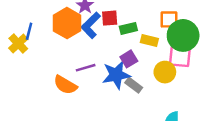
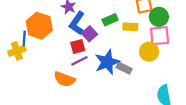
red square: (110, 18) -> (78, 46), moved
orange hexagon: (67, 23) -> (39, 26), moved
green circle: (183, 35) -> (159, 17), size x0.7
yellow cross: (18, 44) -> (17, 51), turned 35
purple square: (129, 59) -> (90, 34), moved

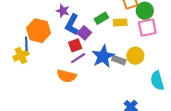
yellow circle: (149, 52) -> (135, 56), moved

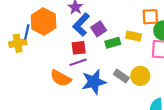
green rectangle: (101, 18) -> (113, 43), moved
purple square: (84, 33) -> (99, 29), moved
blue star: (103, 56) -> (94, 82), moved

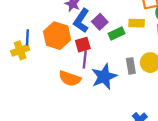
orange hexagon: (44, 22) -> (57, 36), moved
purple line: (78, 62) -> (85, 59), turned -56
gray rectangle: (121, 76) -> (131, 66), turned 56

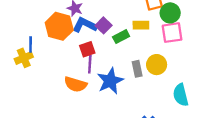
blue L-shape: (81, 21) -> (85, 25), turned 85
orange hexagon: (57, 36) -> (59, 26), moved

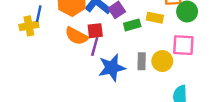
pink square: (172, 33) -> (183, 45), moved
orange semicircle: (76, 84) -> (76, 36), moved

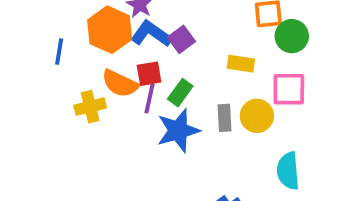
yellow rectangle: (155, 18) -> (241, 64), moved
green rectangle: (132, 25) -> (180, 93), moved, turned -35
yellow cross: (29, 26) -> (90, 107), moved

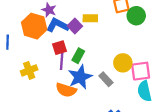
yellow rectangle: (241, 64) -> (90, 18), moved
orange semicircle: (120, 83) -> (66, 90), moved
pink square: (289, 89) -> (141, 71), moved
gray rectangle: (224, 118) -> (106, 79), moved, turned -32

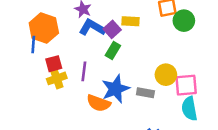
orange hexagon: (34, 26) -> (44, 28), moved
red square: (59, 48) -> (54, 64), moved
green rectangle: (78, 56) -> (113, 50), moved
purple line: (62, 61) -> (84, 71), moved
gray rectangle: (106, 79) -> (145, 93), turned -40

